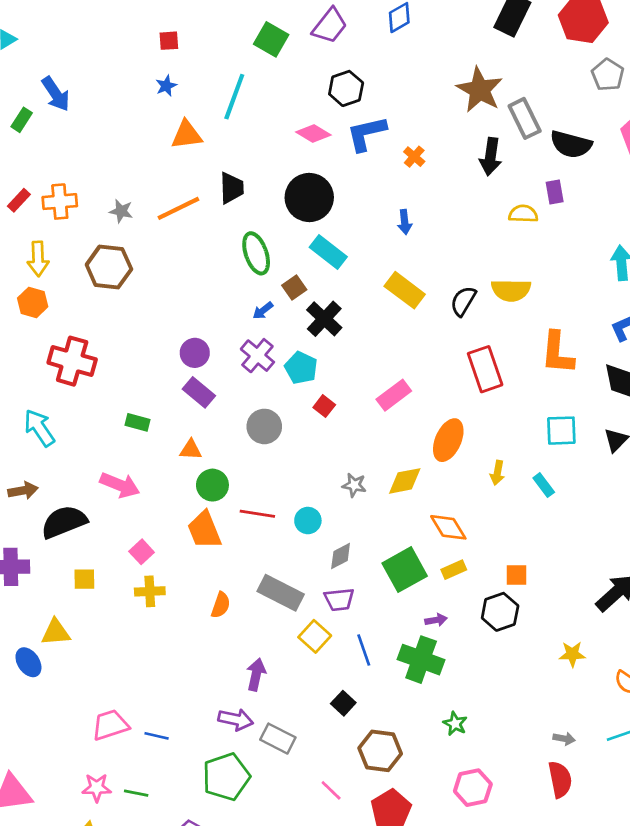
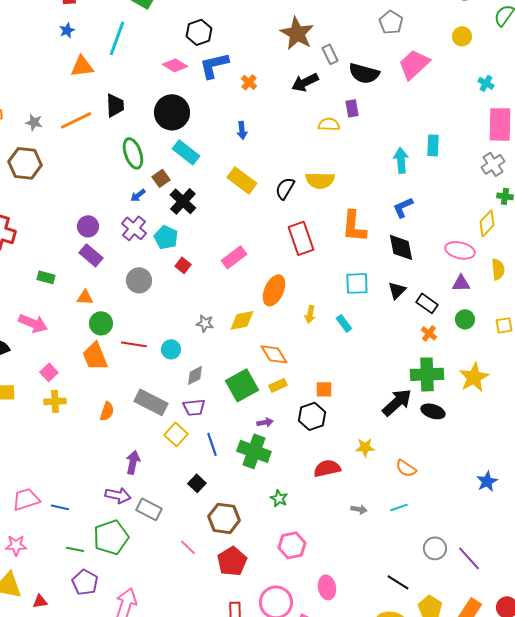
gray rectangle: (525, 118) -> (330, 54), size x0.7
black arrow: (491, 157) -> (305, 82), turned 56
red semicircle: (560, 779) -> (327, 468), moved, turned -92
green line: (136, 793) -> (75, 549), moved

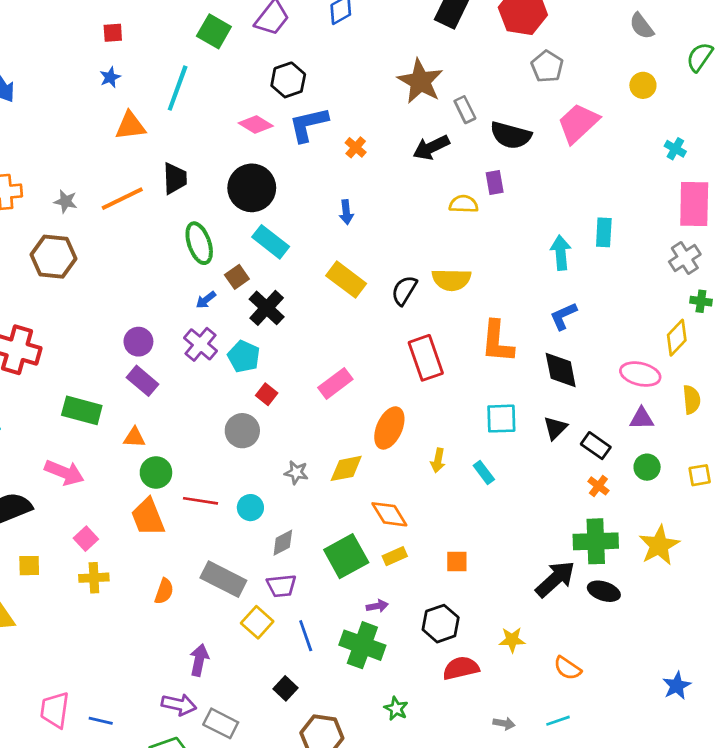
green rectangle: (46, 277) -> (82, 410), size x1.6
gray circle: (139, 280) -> (242, 431), moved
black hexagon: (312, 416) -> (441, 624), moved
pink trapezoid: (26, 499) -> (55, 710), turned -64

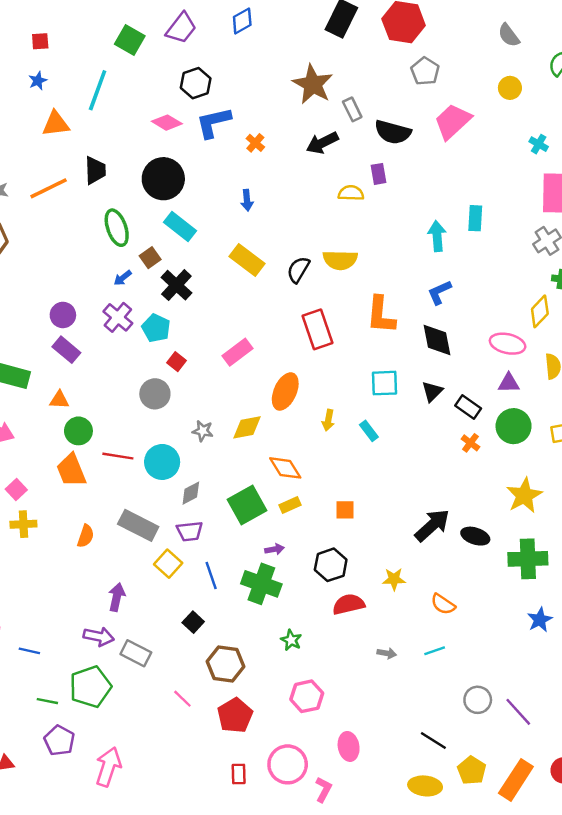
green circle: (647, 467) -> (514, 426), size x1.5
cyan circle: (250, 508) -> (162, 462), size x1.5
green cross: (596, 541) -> (528, 559), moved

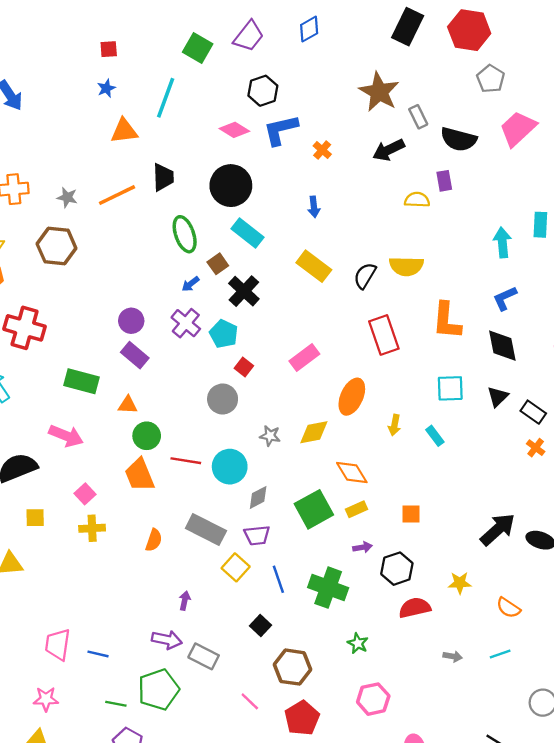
purple arrow: (274, 549) -> (362, 547), moved
purple arrow: (117, 597) -> (185, 601), size x0.7

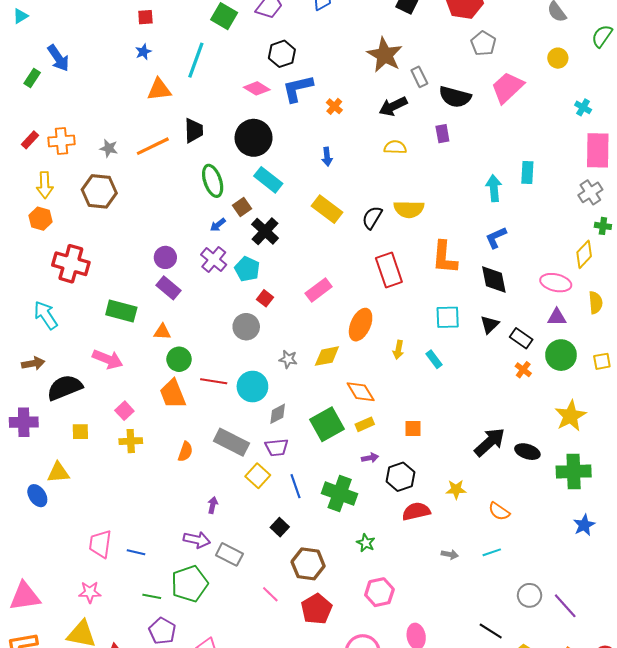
yellow semicircle: (417, 200) -> (395, 147), moved

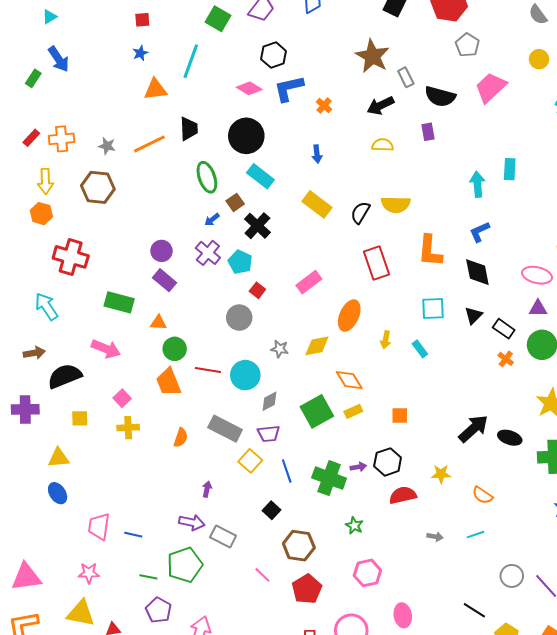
cyan triangle: (21, 16) -> (49, 17), moved
purple arrow: (370, 458) -> (358, 467), moved
blue ellipse: (37, 496) -> (58, 493), moved

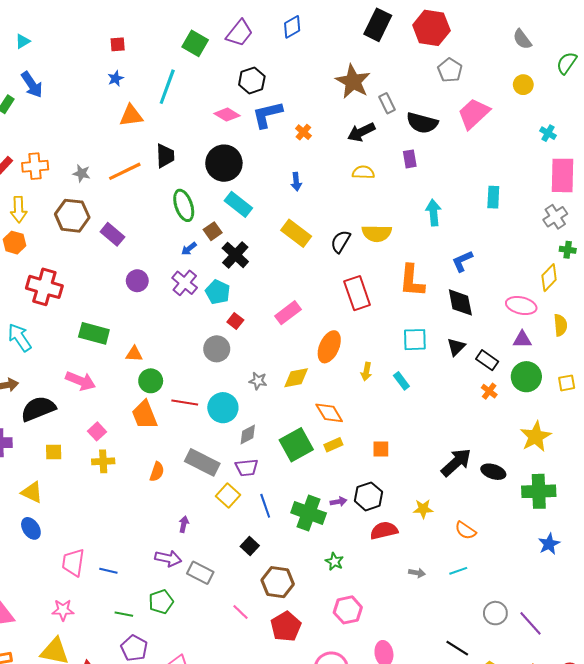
cyan arrow: (477, 184) -> (433, 213), moved
purple rectangle: (165, 280) -> (112, 234), moved
yellow triangle: (59, 458) -> (32, 492), turned 30
green pentagon: (185, 565) -> (161, 602), size x0.7

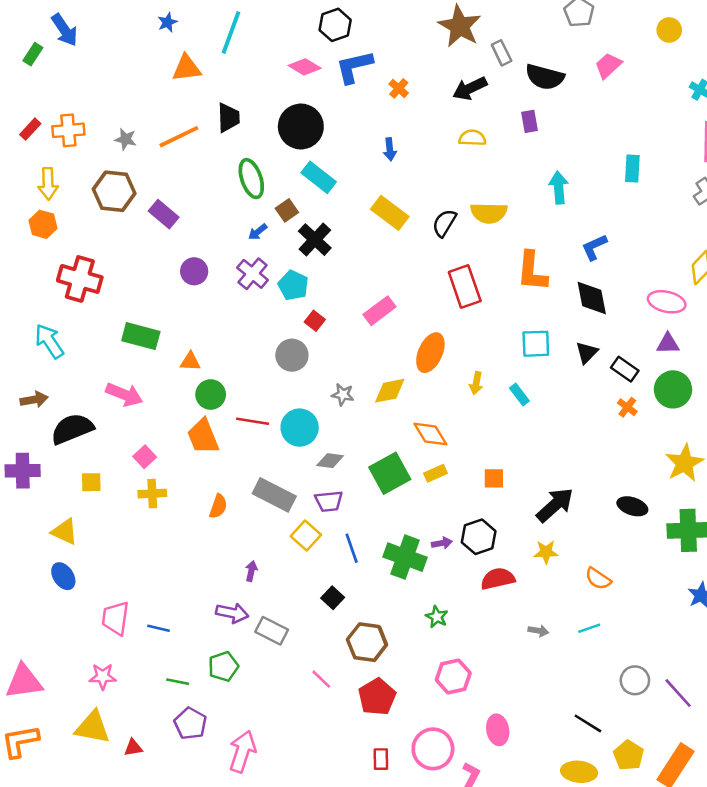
pink trapezoid: (474, 114) -> (608, 66), size x0.7
gray diamond: (248, 435) -> (330, 461), turned 35
black arrow: (456, 462) -> (555, 505), moved

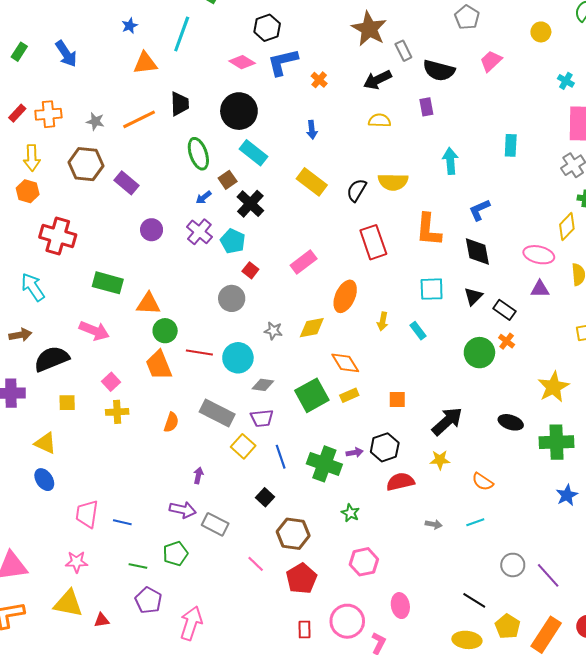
blue arrow: (65, 30) -> (66, 54), moved
orange triangle: (190, 361) -> (148, 304), size x1.4
green circle: (673, 389) -> (479, 353), moved

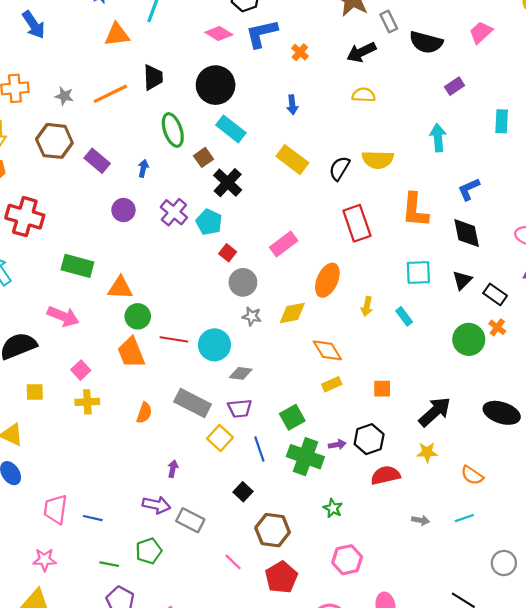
purple rectangle: (426, 107) -> (455, 86), moved, turned 66
blue arrow: (204, 197) -> (143, 168), moved, turned 140
gray circle: (232, 298) -> (243, 282), moved
green square: (312, 395) -> (292, 417), moved, size x0.7
black ellipse: (511, 422) -> (502, 413), size x1.4

